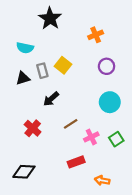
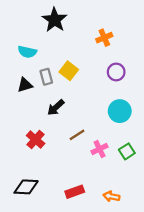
red rectangle: (76, 162) -> (75, 192), moved

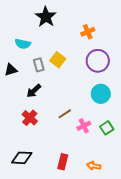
purple circle: (116, 72) -> (98, 61), size x1.5
black triangle: (25, 85) -> (11, 70), moved
black arrow: (56, 108) -> (34, 91), moved
red rectangle: (75, 192) -> (63, 162), turned -56

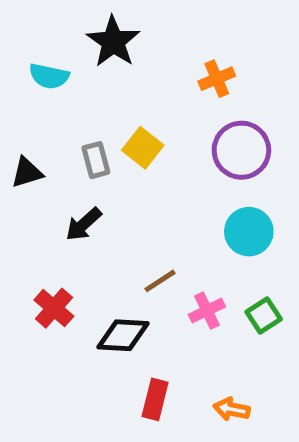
cyan semicircle: (23, 44) -> (49, 76), moved
red cross: (30, 118) -> (54, 308), moved
black diamond: (22, 158) -> (123, 335), moved

